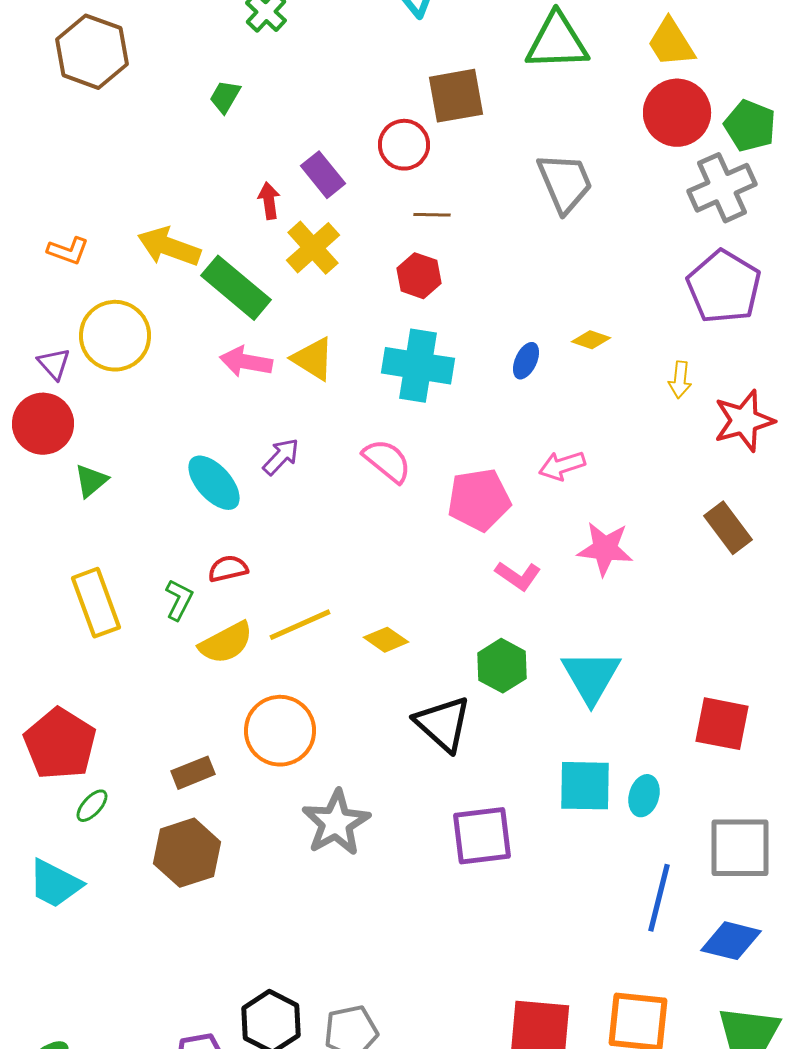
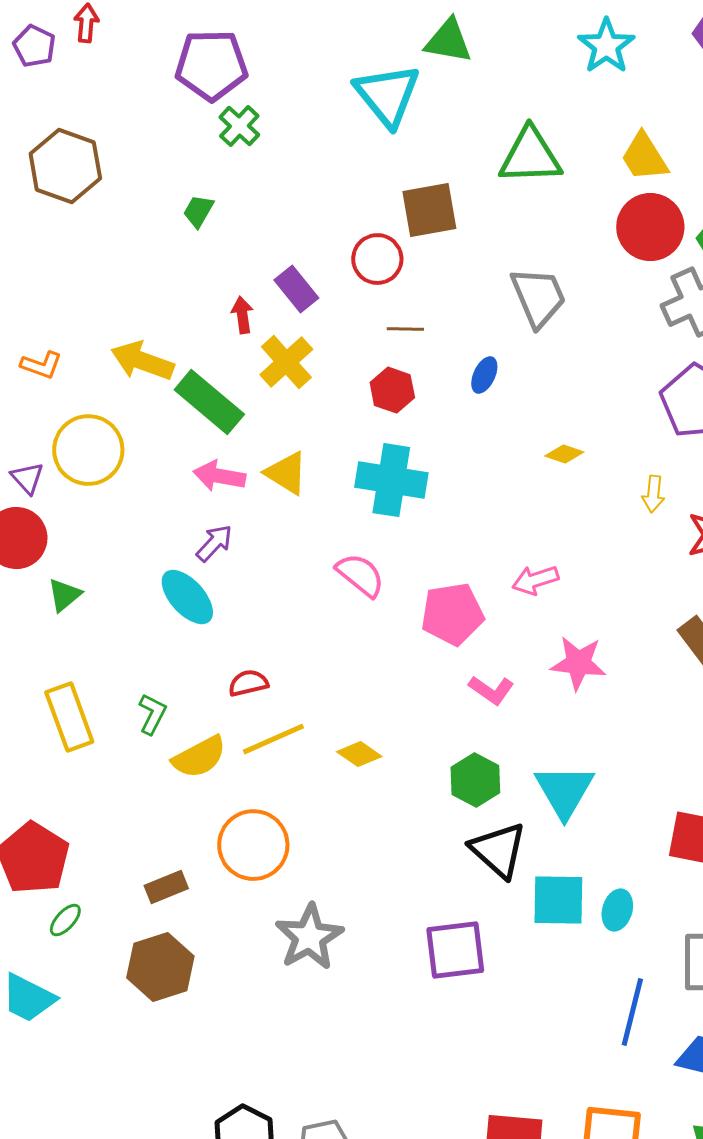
blue ellipse: (526, 361) -> (484, 375), moved
purple arrow: (281, 457) -> (214, 543), moved
red semicircle: (228, 569) -> (248, 683), moved
black triangle: (443, 724) -> (498, 850), moved

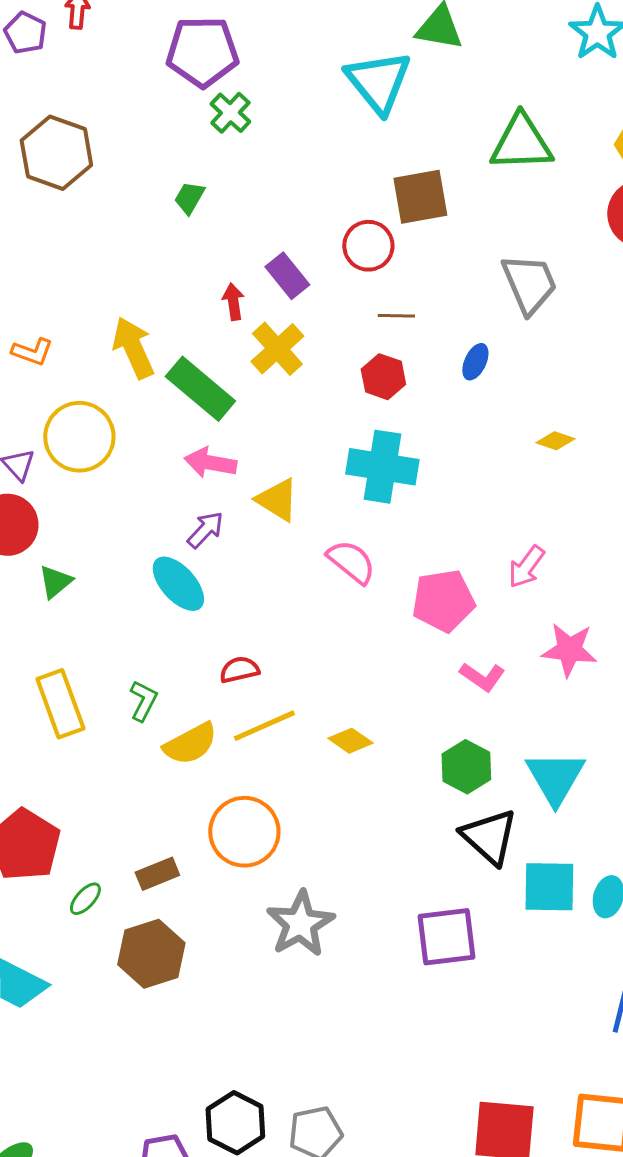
yellow arrow: (142, 361) -> (133, 348), turned 46
yellow triangle: (286, 473) -> (277, 500), moved
pink arrow: (535, 580) -> (526, 567), turned -36
green ellipse: (65, 920) -> (85, 899), moved

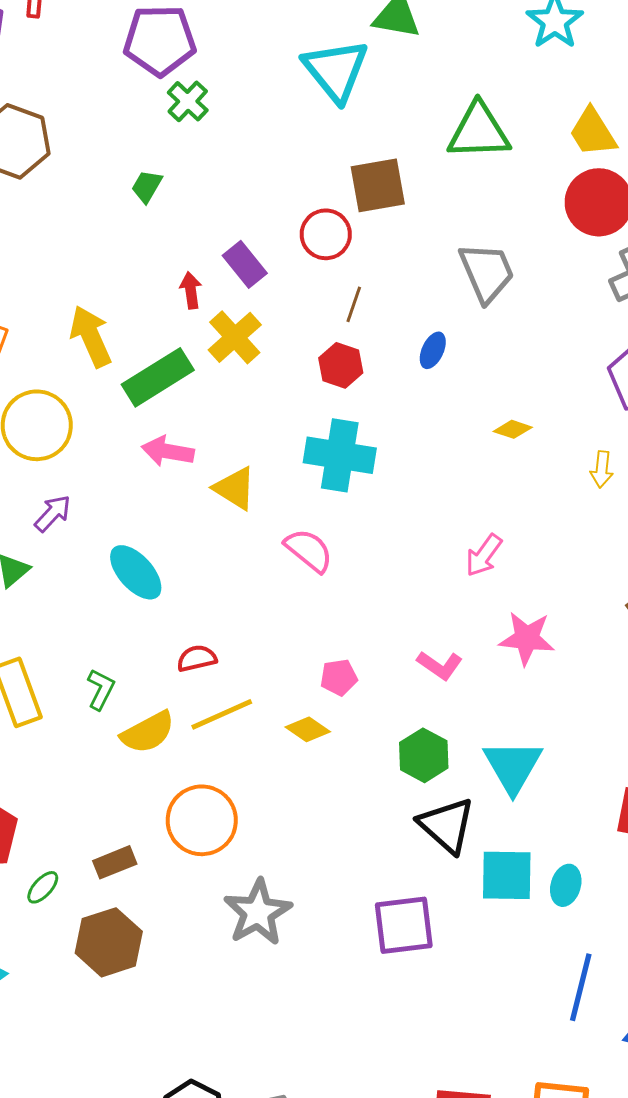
brown line: (396, 316) -> (354, 304), turned -72
green rectangle: (200, 389) -> (158, 377), turned -72
purple arrow: (205, 530) -> (53, 513), moved
pink pentagon: (443, 601) -> (339, 677), moved, size x0.6

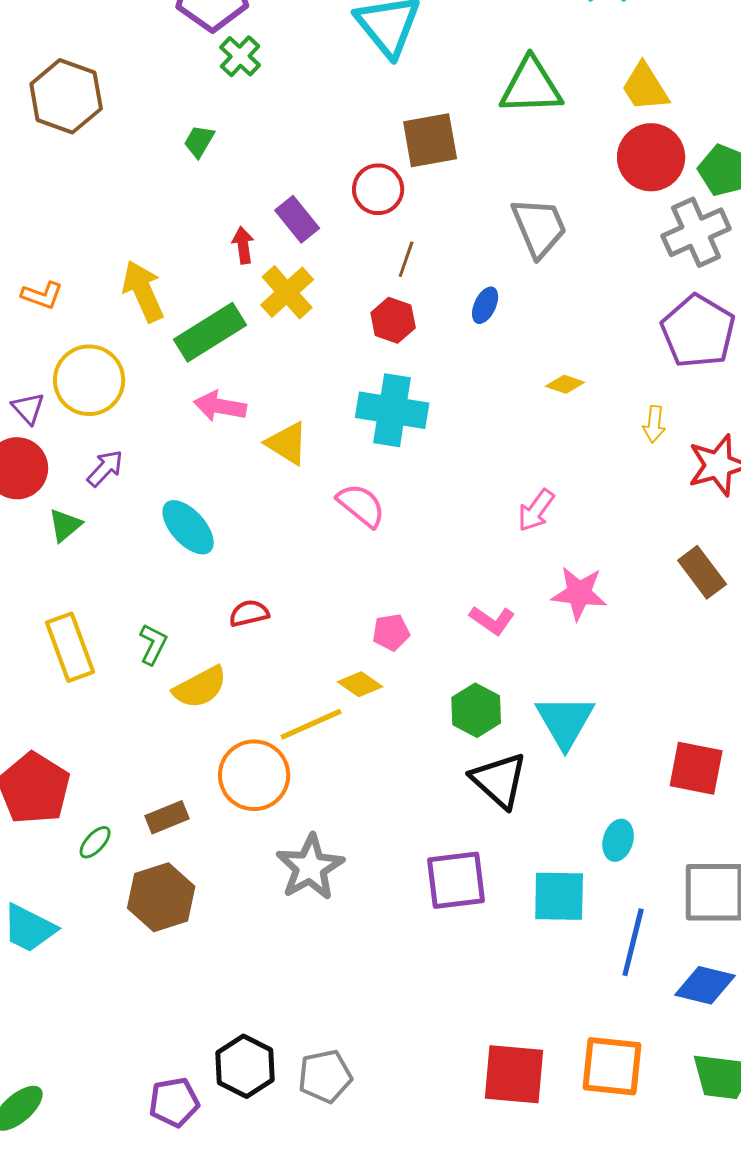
yellow line: (222, 714) -> (311, 724), moved
cyan square: (507, 875) -> (559, 896), moved

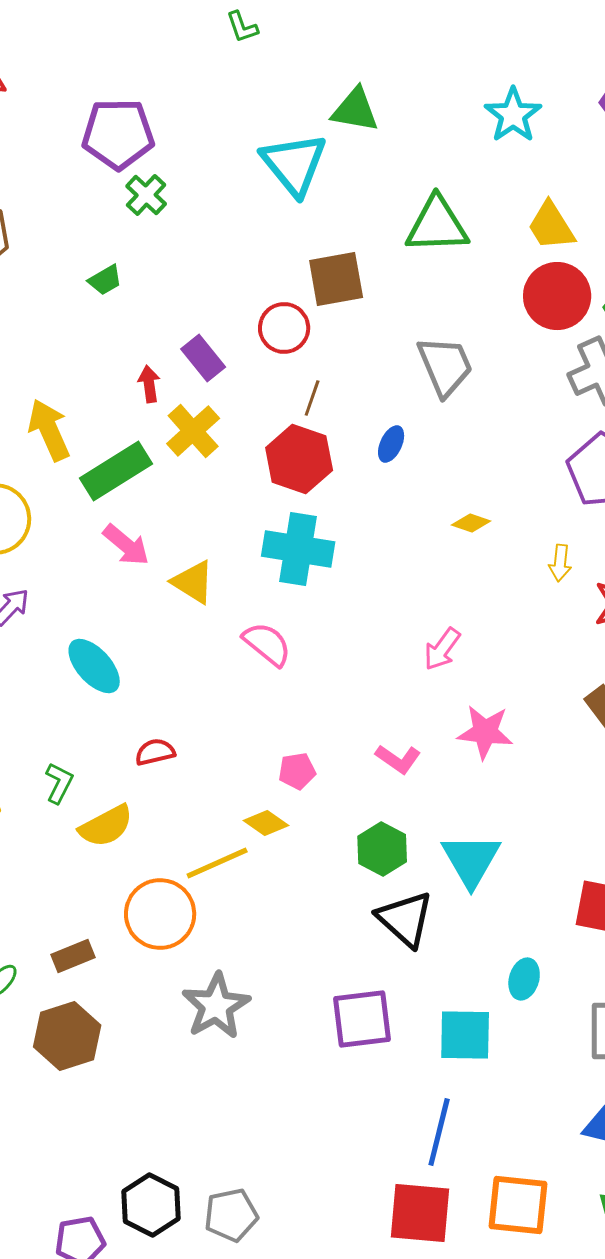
green trapezoid: (199, 141) -> (105, 280), turned -150
red hexagon: (393, 320) -> (299, 459), size x1.5
pink arrow: (220, 406) -> (126, 545), turned -150
blue line: (633, 942) -> (439, 1132), moved

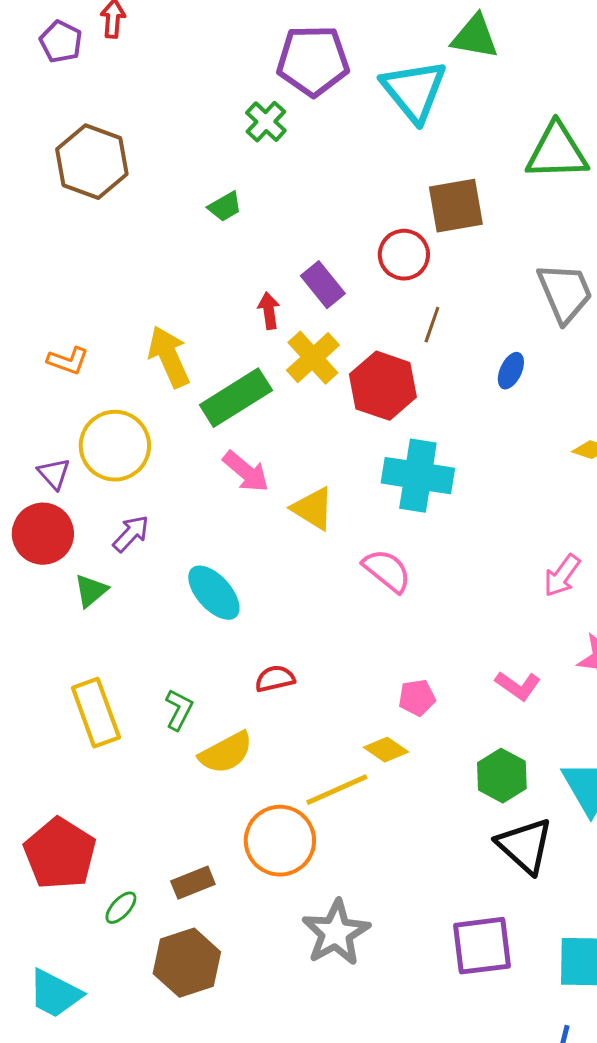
purple pentagon: (118, 134) -> (313, 61), moved
red hexagon: (299, 459) -> (383, 386), moved

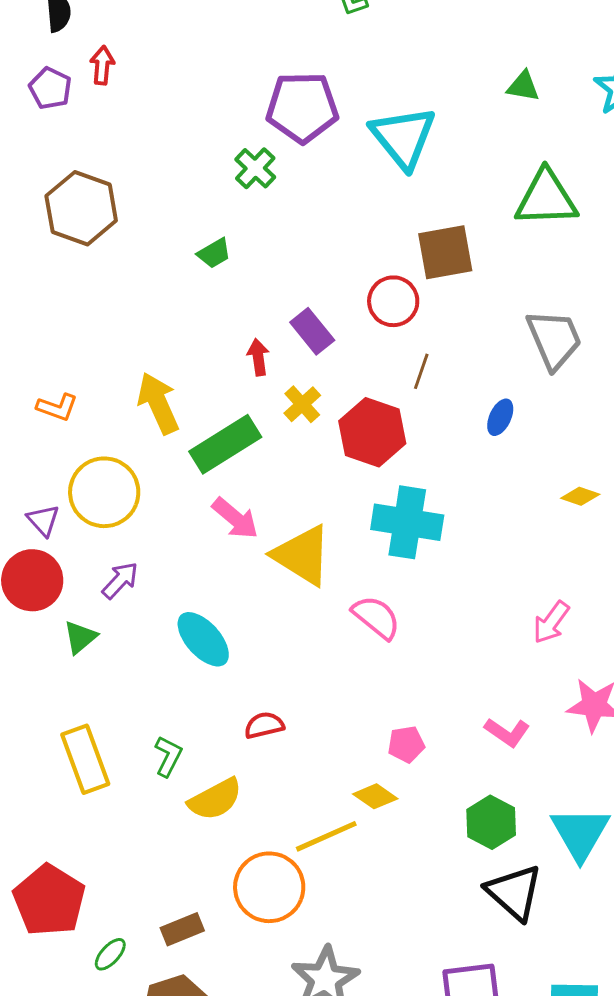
green triangle: (475, 37) -> (523, 86), moved, size x0.7
yellow cross: (313, 358) -> (302, 404), size x0.7
yellow triangle: (313, 509) -> (302, 555), size x1.4

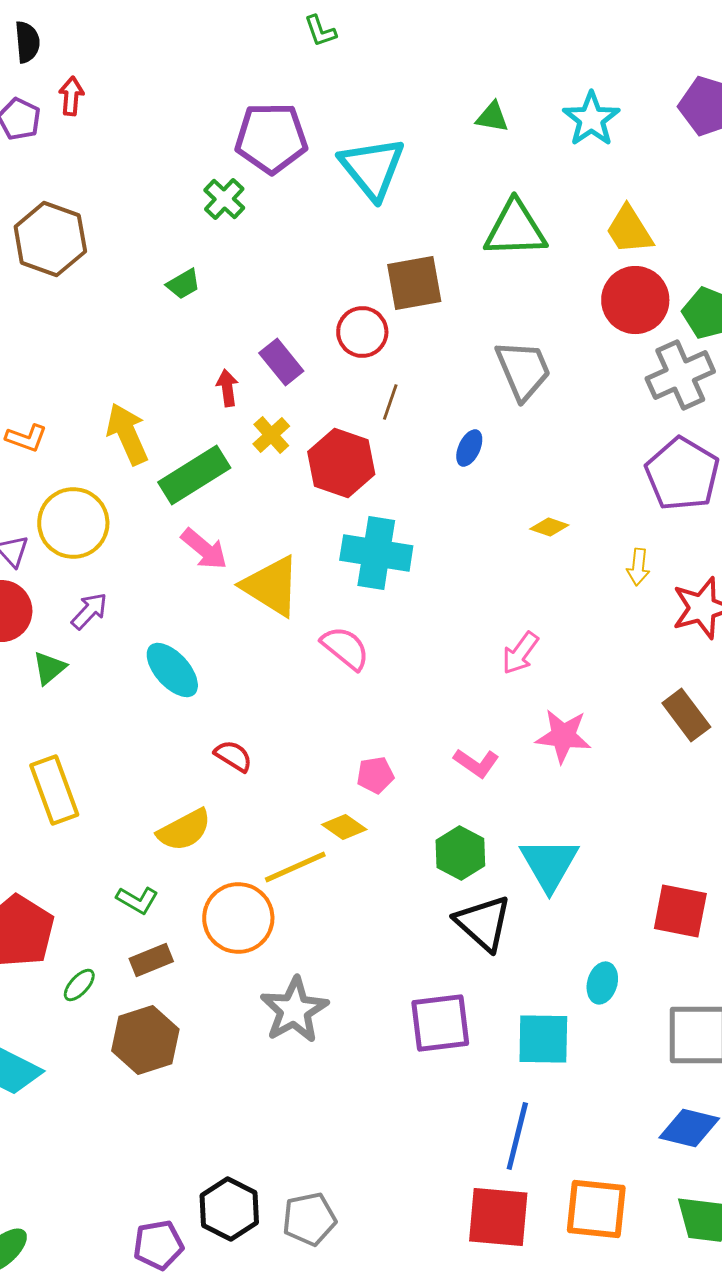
red semicircle: (264, 725) -> (233, 756), turned 45
green L-shape: (168, 756) -> (137, 900), moved, turned 93

